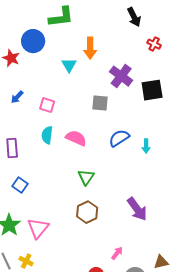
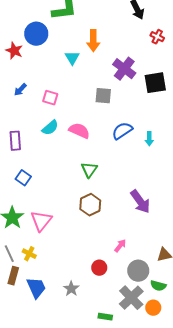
cyan semicircle: (47, 135) -> (50, 128), turned -138

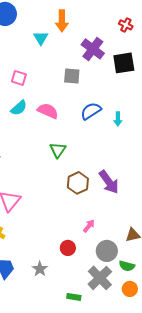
red cross: (157, 37) -> (126, 25), moved
brown hexagon: (90, 205) -> (78, 183), moved
orange circle: (153, 308) -> (130, 289), moved

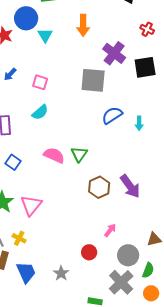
cyan triangle: (41, 38) -> (45, 35), moved
gray square: (72, 76) -> (93, 80), size x1.5
pink semicircle: (48, 111) -> (54, 155), moved
green semicircle: (127, 266) -> (148, 270), turned -84

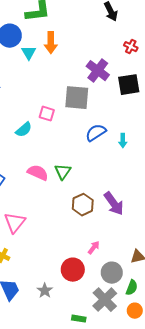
orange arrow: (83, 25) -> (51, 43), moved
pink square: (40, 82) -> (47, 114), moved
red circle: (89, 252) -> (73, 270), size x1.5

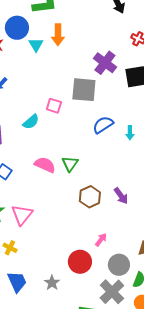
purple arrow: (114, 204) -> (121, 196), size x0.7

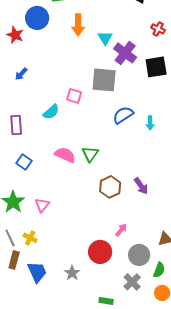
cyan triangle: (36, 45) -> (105, 38), moved
pink triangle: (22, 215) -> (42, 205), size x0.7
gray cross: (112, 292) -> (132, 282), size x0.7

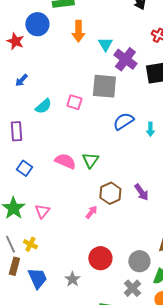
cyan semicircle: (51, 112) -> (43, 106), moved
pink arrow: (121, 230) -> (91, 212), moved

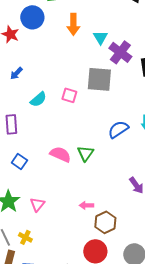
blue semicircle: (123, 121) -> (118, 129), moved
brown hexagon: (110, 193) -> (105, 222), moved
pink arrow: (91, 212) -> (86, 205), turned -128

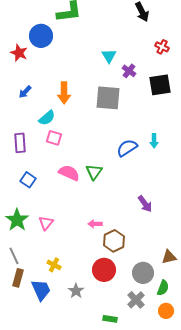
orange arrow: (73, 24) -> (64, 93), moved
purple cross: (120, 52) -> (129, 71), size x0.6
pink square: (69, 95) -> (54, 138), moved
yellow cross: (25, 237) -> (54, 265), moved

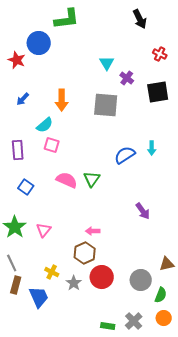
brown hexagon: (114, 241) -> (85, 253), moved
gray star: (76, 291) -> (74, 283), moved
gray cross: (136, 300) -> (134, 321), moved

